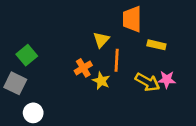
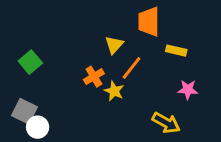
orange line: (117, 60) -> (131, 68), turned 35
yellow arrow: (147, 82) -> (166, 123), moved
gray square: (15, 83) -> (25, 111), moved

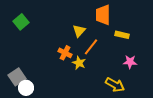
green square: (30, 62) -> (21, 22), moved
orange cross: (94, 77) -> (65, 53), turned -32
gray square: (25, 111) -> (17, 77), turned 30

